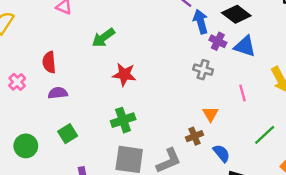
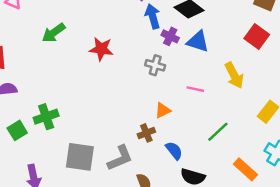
red star: (124, 75) -> (101, 49), moved
pink line: (242, 93) -> (195, 89), turned -63
orange triangle: (210, 114) -> (163, 110), turned 35
green cross: (123, 120) -> (46, 117), moved

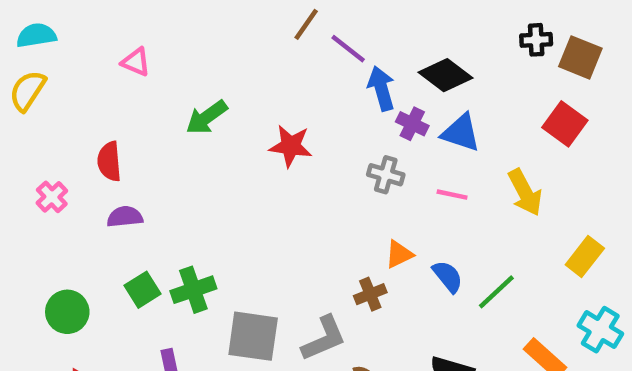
pink line: (195, 89) -> (452, 195), moved
green cross: (46, 117) -> (193, 290), moved
blue semicircle: (174, 151) -> (448, 276), moved

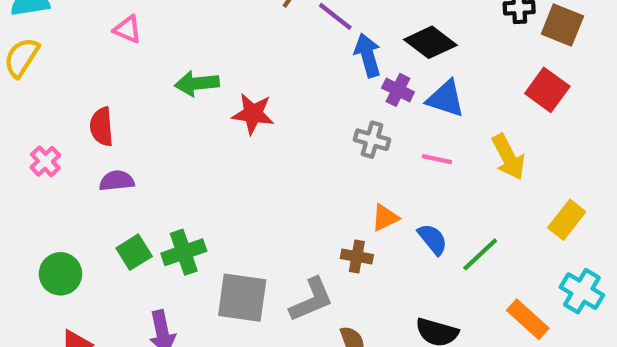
green arrow: (207, 117) -> (197, 83), turned 30
red star: (291, 146) -> (253, 114), moved
brown cross: (370, 294) -> (357, 257), turned 32

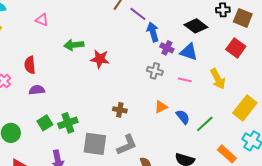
black diamond: (430, 42) -> (196, 26), moved
yellow rectangle: (567, 220) -> (245, 108), size x1.4
brown cross: (357, 257) -> (120, 110), moved

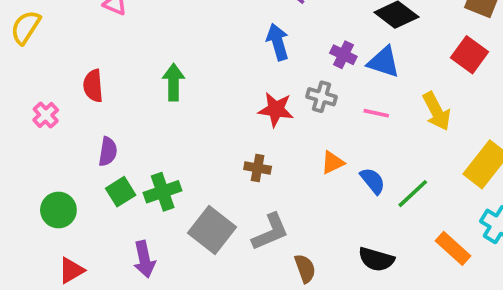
blue arrow: (153, 32) -> (278, 42), moved
green arrow: (74, 45) -> (174, 82), moved, turned 96
red star: (100, 59) -> (276, 110), moved
purple semicircle: (37, 90) -> (108, 152), moved, turned 105
gray square: (95, 144) -> (212, 230), turned 30

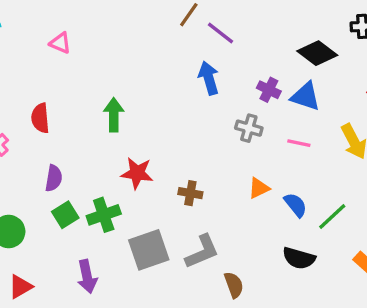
red star: (276, 110) -> (137, 173), moved
gray square: (212, 230) -> (149, 250), turned 33
black semicircle: (376, 259) -> (299, 258), moved

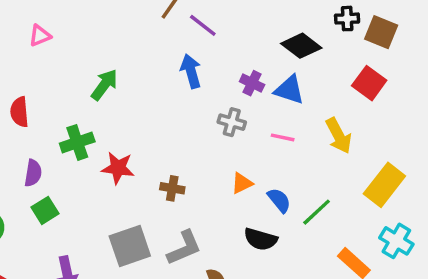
pink triangle: (60, 43) -> (40, 36), turned -45
green arrow: (114, 115) -> (104, 85), moved, turned 36
green cross: (104, 215) -> (77, 142), moved
black semicircle: (299, 258) -> (261, 239), moved

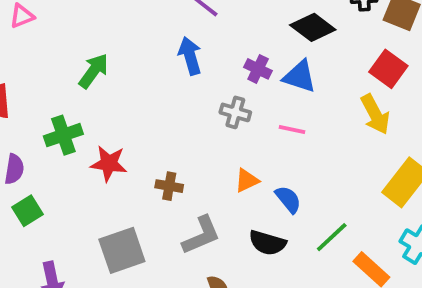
yellow arrow: (339, 136) -> (375, 114), moved
green line: (317, 212) -> (332, 237), moved
gray L-shape: (184, 248) -> (201, 235), moved

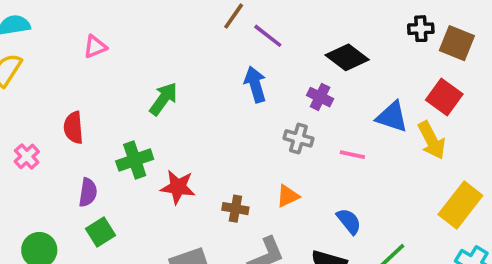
black diamond: (313, 27) -> (347, 57), moved
blue triangle: (300, 77) -> (392, 117), moved
orange triangle: (247, 180) -> (288, 196), moved

